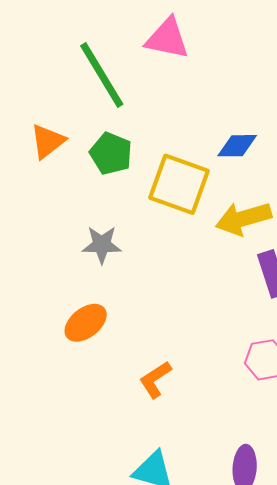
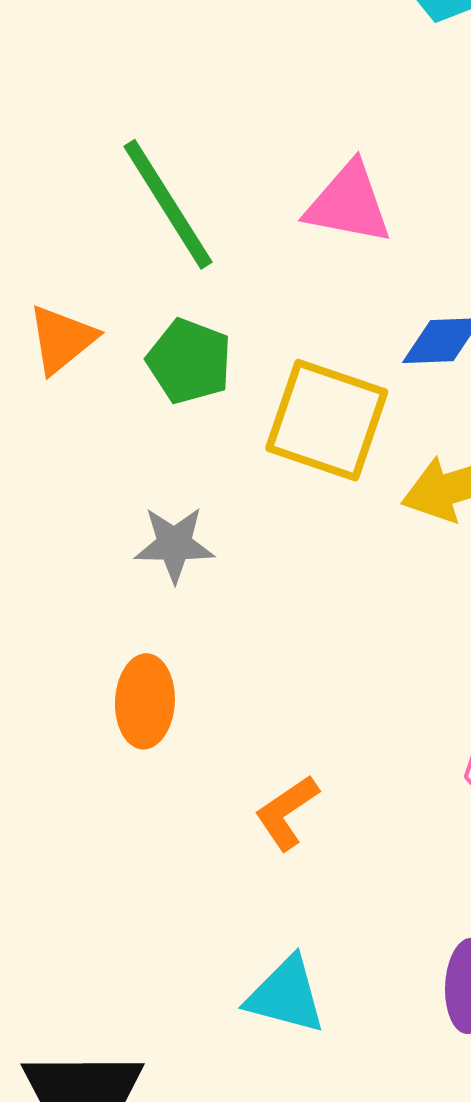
pink triangle: (167, 38) -> (349, 203), moved
orange ellipse: (86, 323) -> (145, 701), turned -48

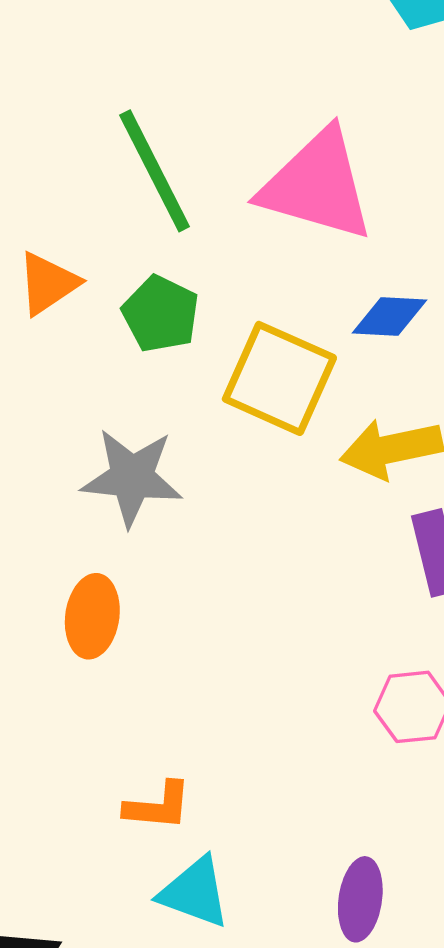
pink triangle: (349, 203) -> (317, 185), size x1.5
gray star: (174, 544) -> (132, 477), size x1.4
orange L-shape: (287, 812) -> (158, 806), moved, turned -146

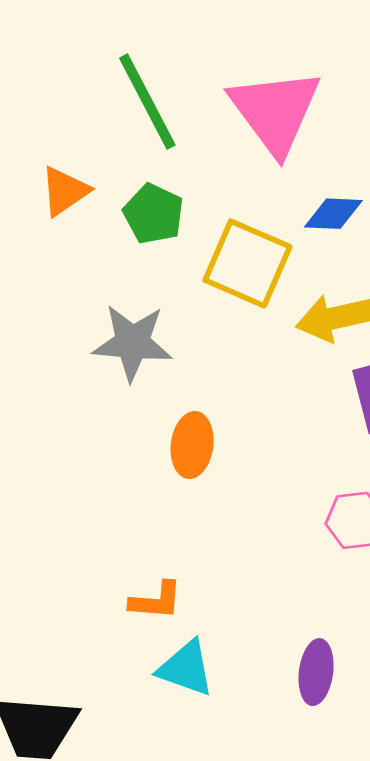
pink triangle: (317, 185) -> (275, 111), turned 38
orange ellipse: (92, 616) -> (192, 445), moved

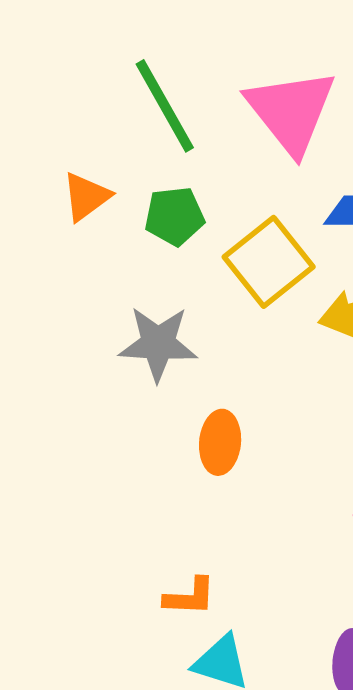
green pentagon: (153, 214) -> (175, 216), turned -30
yellow square: (247, 263) -> (269, 262), turned 30

